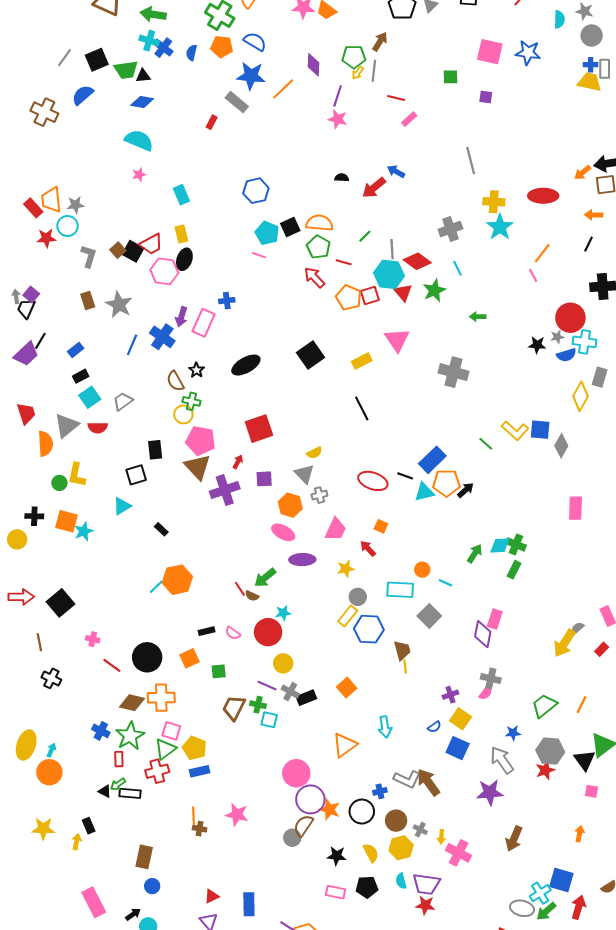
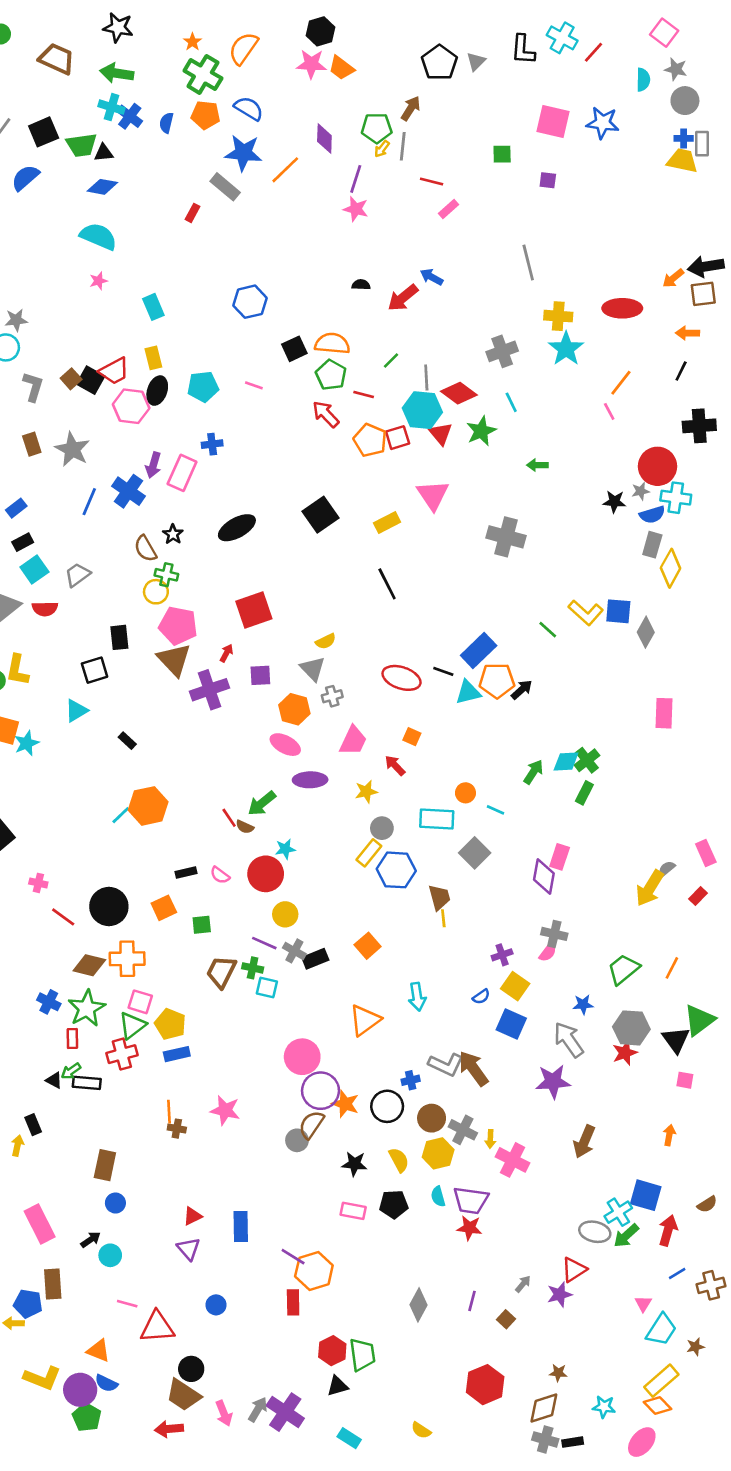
cyan pentagon: (267, 233) -> (203, 387), moved, turned -30
gray rectangle: (600, 377) -> (652, 545), moved
green cross: (516, 544) -> (587, 760), turned 30
gray cross: (420, 830) -> (463, 1130), size x1.5

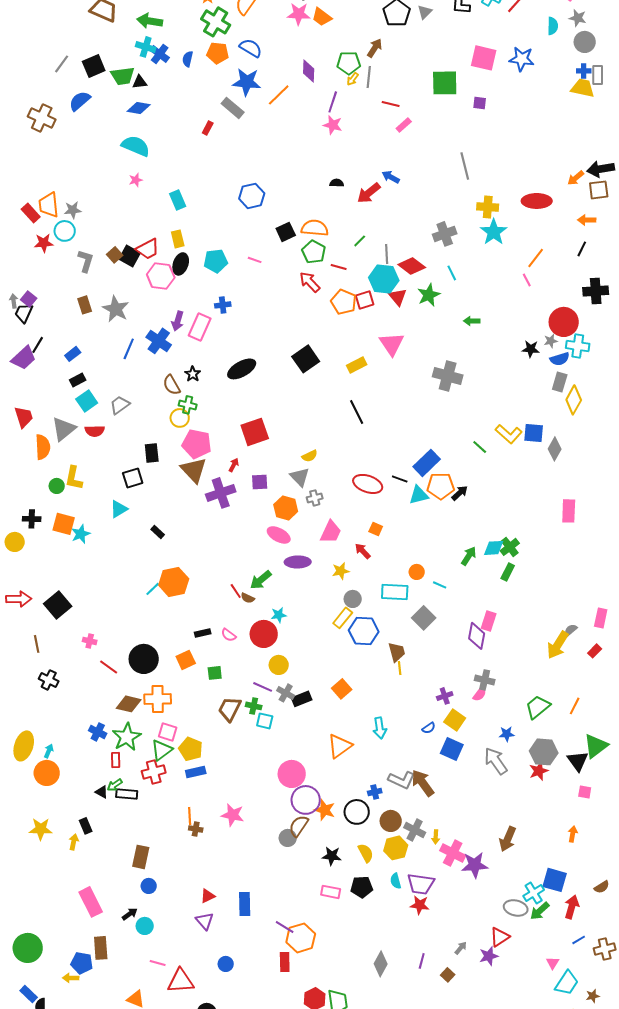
green square: (502, 154) -> (445, 83), size x1.8
pink rectangle: (706, 853) -> (601, 618), turned 36
purple star: (553, 1082) -> (475, 865), moved

